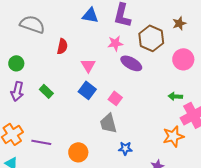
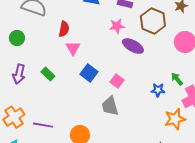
green circle: (16, 63) -> (17, 38), moved
pink triangle: (88, 65) -> (73, 48), moved
green arrow: (175, 96) -> (177, 79), turned 48
blue star: (125, 148) -> (158, 90), moved

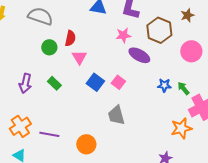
green circle: (17, 38) -> (49, 47), moved
pink square: (117, 81) -> (118, 82), moved
blue star: (158, 90) -> (164, 85), moved

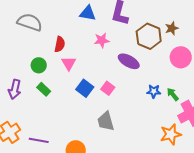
brown star: (187, 15) -> (172, 28), moved
pink star: (123, 35) -> (102, 40), moved
green circle: (49, 47) -> (39, 65), moved

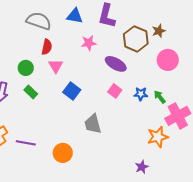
gray semicircle: (30, 22) -> (39, 21), moved
pink square: (108, 88) -> (115, 91), moved

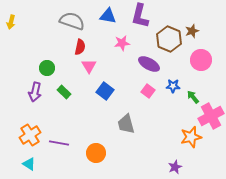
green circle: (26, 68) -> (47, 68), moved
blue star: (141, 94) -> (173, 86), moved

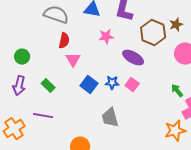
green circle: (47, 68) -> (22, 57), moved
blue star: (173, 86) -> (112, 83), moved
purple line: (59, 143) -> (43, 116), moved

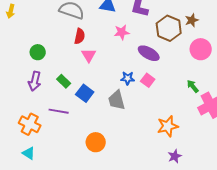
blue square: (89, 85) -> (85, 93), moved
gray trapezoid: (110, 118) -> (117, 100), moved
orange cross: (14, 129) -> (30, 124), turned -30
orange star: (175, 131) -> (168, 126), moved

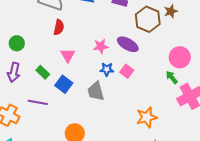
pink star: (122, 32) -> (101, 46), moved
pink circle: (201, 49) -> (180, 57), moved
pink triangle: (89, 55) -> (68, 55), moved

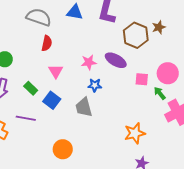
pink square: (127, 71) -> (142, 79), moved, turned -32

